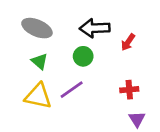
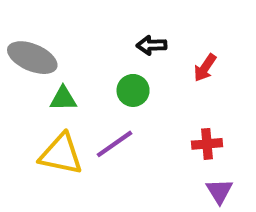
gray ellipse: (37, 28) -> (32, 58), moved
black arrow: (95, 28) -> (152, 45), size x0.6
green triangle: (40, 61) -> (63, 99), turned -42

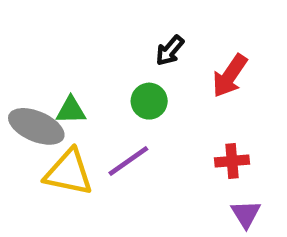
black arrow: (152, 45) -> (170, 50), turned -48
gray ellipse: (32, 58) -> (36, 126), moved
red arrow: (205, 68) -> (230, 76), size x1.4

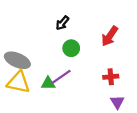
black arrow: (170, 50) -> (62, 23), moved
green triangle: (71, 110) -> (48, 83), moved
yellow triangle: (69, 172) -> (18, 82), moved

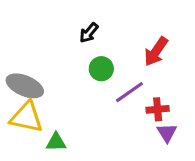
purple line: (61, 77) -> (129, 92), moved
green triangle: (48, 83) -> (56, 142), moved
purple triangle: (117, 102) -> (167, 133), moved

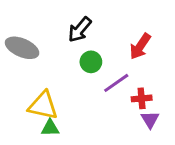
black arrow: (89, 33) -> (80, 30), size x1.4
gray ellipse: (25, 86) -> (22, 48), moved
yellow triangle: (26, 117) -> (43, 105), moved

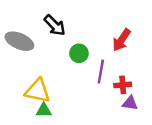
black arrow: (80, 30) -> (55, 25), moved, turned -85
purple line: (116, 83) -> (101, 72), turned -45
purple triangle: (150, 120) -> (130, 103), turned -49

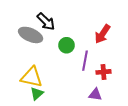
gray ellipse: (19, 41) -> (31, 35), moved
purple triangle: (130, 103) -> (95, 95), moved
green triangle: (44, 110) -> (37, 94), turned -40

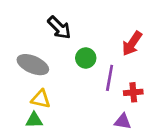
gray ellipse: (31, 35) -> (33, 65), moved
yellow triangle: (32, 77) -> (41, 99), size x0.7
green triangle: (37, 94) -> (34, 120), moved, turned 40

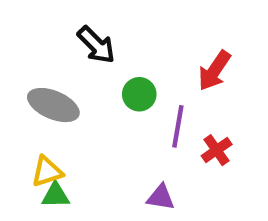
red cross: (133, 92) -> (217, 150), turned -30
yellow triangle: (41, 99) -> (47, 172), moved, turned -30
purple triangle: (123, 121) -> (161, 197), moved

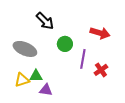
red arrow: (214, 71) -> (100, 33), turned -108
green triangle: (56, 195) -> (36, 76), moved
purple triangle: (161, 197) -> (46, 90), moved

